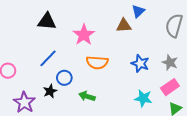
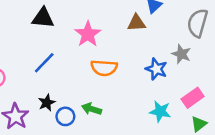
gray star: (170, 62) -> (181, 54), moved
blue circle: (64, 78) -> (65, 116), moved

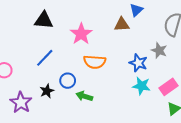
cyan star: (160, 111) -> (141, 86), moved
blue circle: (65, 116) -> (68, 81), moved

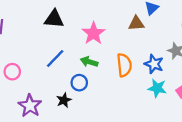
orange semicircle: (95, 62) -> (124, 65), moved, turned -100
black star: (47, 91) -> (64, 100), moved
green arrow: (84, 96) -> (89, 62), moved

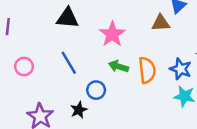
blue line: (55, 58) -> (69, 63), turned -75
green arrow: (89, 62) -> (118, 66), moved
pink circle: (12, 72) -> (24, 66), moved

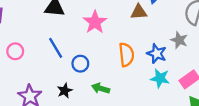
green arrow: (118, 66) -> (101, 88), moved
blue circle: (96, 90) -> (80, 64), moved

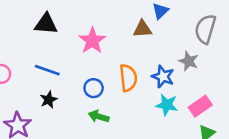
blue line: (56, 48) -> (47, 70), turned -40
blue circle: (80, 64) -> (94, 88), moved
black star: (65, 91) -> (49, 100), moved

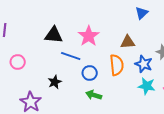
black triangle: (46, 24) -> (54, 35), moved
brown triangle: (142, 29) -> (128, 42), moved
blue line: (47, 70) -> (71, 56), moved

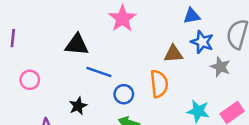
blue triangle: (142, 13) -> (192, 16), turned 32
pink star: (89, 36) -> (122, 18), moved
blue star: (144, 64) -> (202, 42), moved

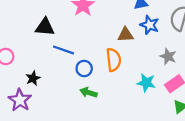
gray star: (220, 67) -> (168, 57), moved
black star: (78, 106) -> (33, 78), moved

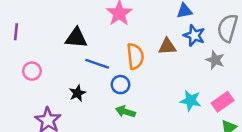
gray star: (168, 57) -> (215, 60), moved
orange semicircle: (114, 60) -> (135, 56), moved
black star: (33, 78) -> (77, 93), moved

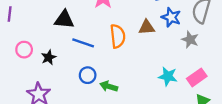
blue circle: (120, 85) -> (88, 75), moved
black star: (77, 93) -> (49, 57), moved

